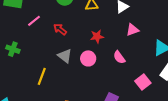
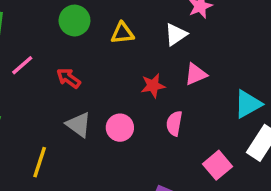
red star: (97, 36) -> (153, 86), moved
pink semicircle: (119, 57) -> (174, 123), turned 48

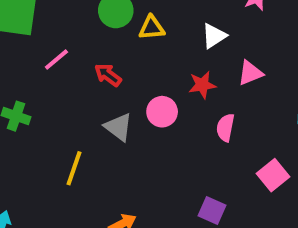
yellow triangle: (122, 33) -> (152, 28), moved
white triangle: (176, 34) -> (214, 36), moved
pink circle: (120, 128) -> (162, 112), moved

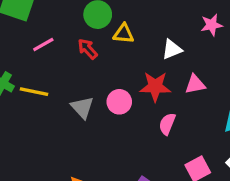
red arrow: (108, 75) -> (88, 49), moved
red star: (202, 85) -> (155, 87), size x1.4
yellow line: (74, 168) -> (34, 92), moved, turned 72

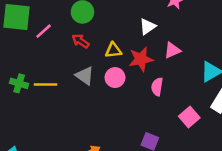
yellow triangle: (124, 34) -> (113, 50), moved
pink line: (43, 45) -> (44, 31), moved
gray triangle: (82, 107) -> (85, 76), moved

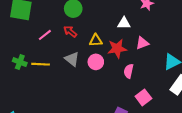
white triangle: (148, 27) -> (124, 23), turned 32
pink line: (44, 31) -> (45, 35), moved
pink square: (189, 117) -> (143, 97), moved

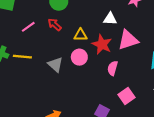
pink triangle: (142, 43) -> (128, 40), size x1.5
red star: (117, 49) -> (102, 44), turned 30
gray triangle: (72, 59) -> (55, 65), moved

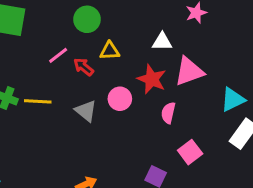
red arrow: (55, 25) -> (84, 67), moved
pink line: (28, 27) -> (58, 55), moved
yellow triangle: (80, 35) -> (110, 51), moved

